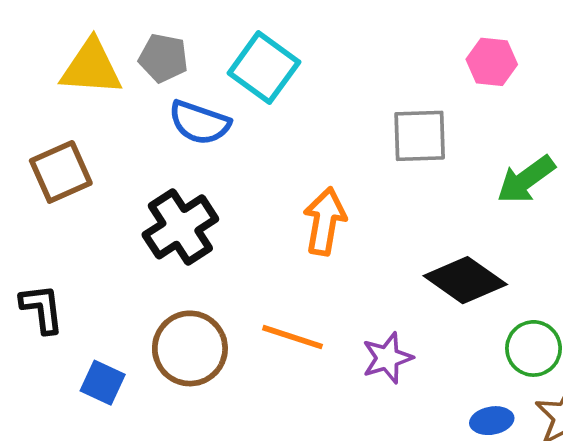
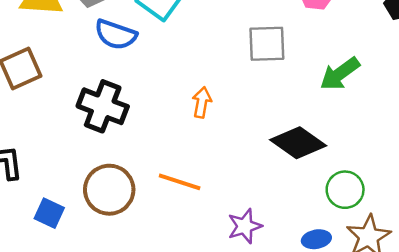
orange arrow: (325, 221) -> (202, 102), size x0.7
black cross: (180, 227) -> (103, 106), turned -36
purple star: (387, 358) -> (245, 226), moved

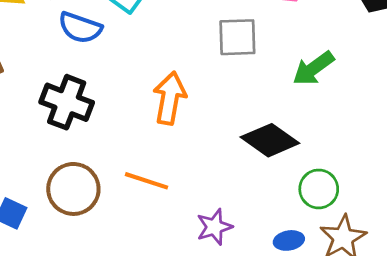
orange arrow: (202, 102) -> (170, 98), size x1.6

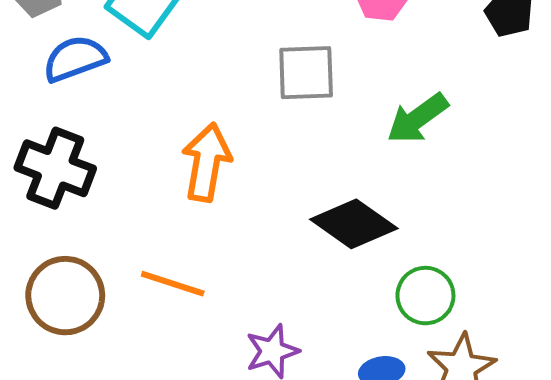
blue semicircle: (80, 28) -> (75, 59), turned 141

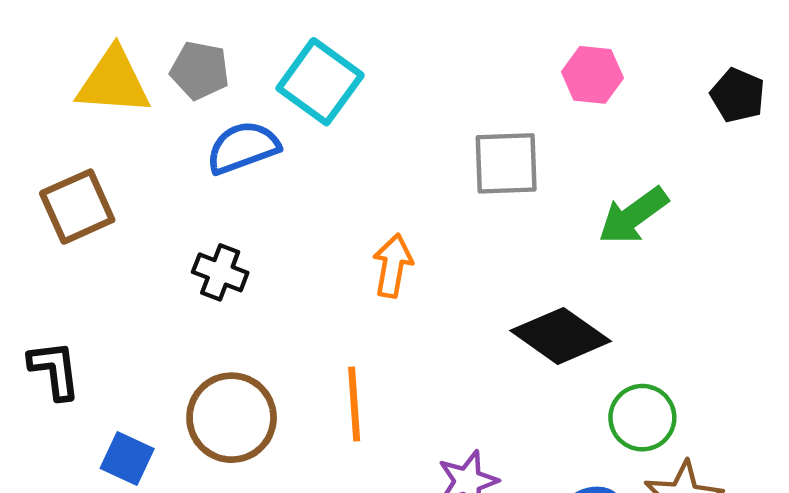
orange arrow: (207, 162) -> (393, 266), size x0.7
black cross: (55, 168) -> (220, 272), size x0.6
orange line: (173, 284) -> (354, 404), turned 68

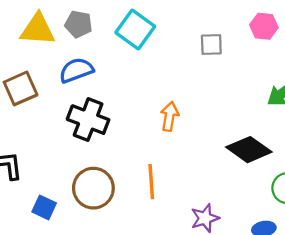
blue semicircle: (243, 148) -> (76, 70), moved
gray square: (506, 163) -> (211, 44), moved, size x0.7
black cross: (220, 272) -> (88, 120), size x1.6

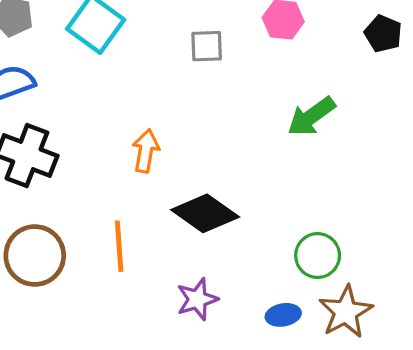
black diamond: (249, 150) -> (205, 213), moved

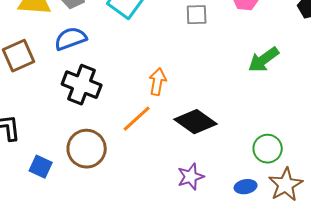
orange line: (119, 246) -> (137, 119), moved, turned 52

